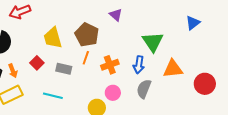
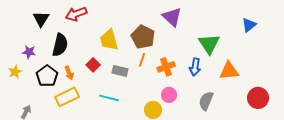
purple triangle: (116, 15) -> (172, 17), size x1.5
red circle: (205, 84) -> (258, 98), moved
gray semicircle: (144, 89) -> (206, 101), moved

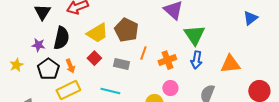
brown pentagon: (143, 37) -> (126, 30), moved
yellow trapezoid: (109, 40) -> (97, 33), moved, turned -105
green triangle: (209, 44) -> (194, 35), moved
purple star: (29, 52) -> (38, 45), moved

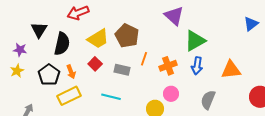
black triangle: (42, 12) -> (39, 30), moved
green triangle: (194, 35) -> (195, 41), turned 35
purple star: (38, 45) -> (20, 50), moved

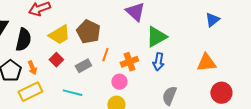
gray rectangle: (122, 70) -> (83, 66), turned -42
orange triangle: (231, 70) -> (206, 63), moved
pink circle: (171, 94) -> (119, 82), moved

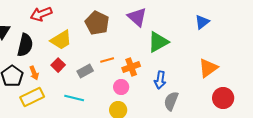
blue triangle: (212, 20) -> (202, 22), moved
brown pentagon: (88, 32) -> (97, 23), moved
orange line: (105, 55) -> (107, 60), turned 56
blue arrow: (158, 62) -> (160, 80), moved
orange triangle: (206, 63) -> (208, 68), turned -30

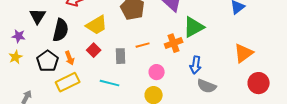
orange cross: (131, 67) -> (174, 43), moved
gray rectangle: (85, 71) -> (121, 56), turned -63
gray semicircle: (171, 101) -> (207, 86), turned -90

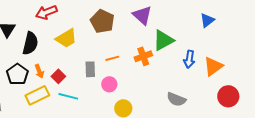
red square: (94, 50) -> (58, 76), moved
blue arrow: (196, 65) -> (189, 59), moved
pink circle: (157, 72) -> (109, 84), moved
cyan line: (110, 83) -> (68, 96), moved

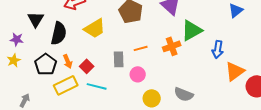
orange triangle: (213, 66) -> (235, 71), moved
gray semicircle: (176, 99) -> (184, 94), moved

